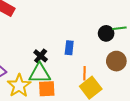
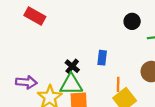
black circle: (106, 33) -> (132, 21), moved

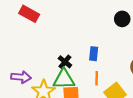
orange line: (118, 84) -> (97, 78), moved

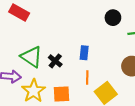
green triangle: (64, 79) -> (32, 57), moved, turned 35

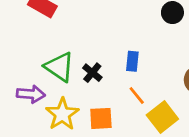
orange line: (87, 77) -> (137, 96), turned -40

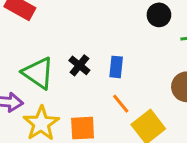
black cross: (92, 73) -> (79, 65), moved

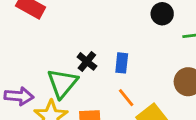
green triangle: (38, 73) -> (62, 83), moved, turned 36

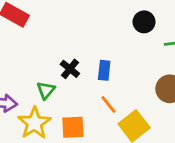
green triangle: (62, 83) -> (46, 90), size x0.6

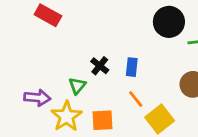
black circle: (144, 22) -> (169, 22), size x1.5

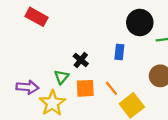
blue rectangle: (132, 67) -> (119, 52), moved
orange square: (102, 120) -> (85, 88), moved

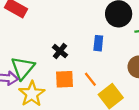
green triangle: (61, 77) -> (23, 68), moved, size x1.6

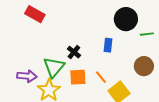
green triangle: (23, 68) -> (54, 67), moved

